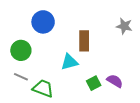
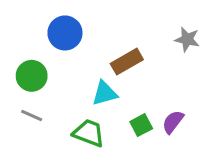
brown rectangle: (84, 41) -> (127, 62), turned 60
purple semicircle: (115, 81) -> (173, 122), turned -84
green trapezoid: (43, 88) -> (89, 133), moved

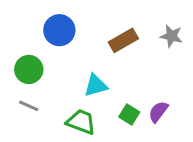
brown rectangle: (127, 62) -> (123, 40), moved
green square: (141, 125) -> (129, 115), turned -30

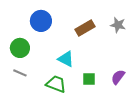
cyan triangle: (96, 85) -> (66, 59), turned 42
purple semicircle: (158, 112) -> (118, 77), moved
green square: (129, 115) -> (89, 79), turned -32

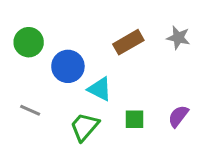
blue circle: (41, 21) -> (68, 66), moved
green circle: (20, 48) -> (29, 42), moved
green trapezoid: (56, 84) -> (85, 127), turned -70

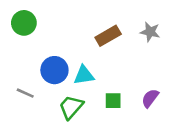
green circle: (29, 42) -> (24, 23), moved
blue circle: (68, 66) -> (54, 70), moved
cyan triangle: (100, 89) -> (84, 75), turned -35

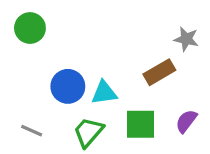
brown rectangle: (108, 36) -> (159, 72), moved
gray line: (25, 93) -> (32, 131), moved
green square: (113, 101) -> (140, 124), size x1.5

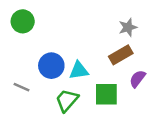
gray star: (186, 39) -> (128, 27), moved, turned -30
purple semicircle: (186, 121) -> (137, 79), moved
gray line: (32, 131) -> (21, 87), moved

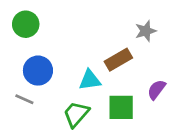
brown rectangle: (121, 55) -> (118, 60), moved
blue circle: (51, 66) -> (38, 71), moved

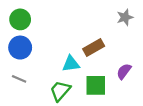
gray star: (146, 31) -> (125, 17), moved
blue circle: (38, 71) -> (20, 48), moved

